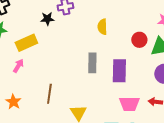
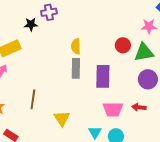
yellow semicircle: (102, 27) -> (76, 46), moved

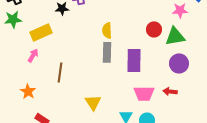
brown line: (33, 99) -> (60, 72), moved

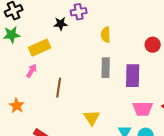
yellow semicircle: (107, 30) -> (106, 35), moved
orange star: (28, 91) -> (17, 106), moved

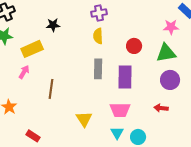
purple cross: (79, 12) -> (99, 13), moved
red circle: (153, 45) -> (134, 46), moved
pink trapezoid: (143, 109) -> (120, 110), moved

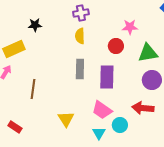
pink star: (171, 27) -> (130, 27), moved
red arrow: (161, 108) -> (143, 108), size x1.5
pink trapezoid: (120, 110) -> (102, 110), turned 35
red rectangle: (33, 136) -> (15, 127), moved
cyan circle: (138, 137) -> (120, 125), moved

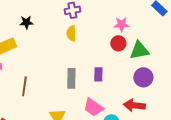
red circle: (116, 46) -> (118, 43), moved
gray rectangle: (80, 69) -> (71, 78), moved
purple rectangle: (107, 77) -> (98, 74), size x0.6

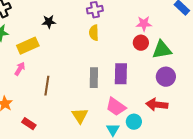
purple rectangle: (98, 74) -> (121, 74), size x1.5

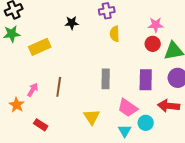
black star: (49, 22) -> (72, 23), moved
yellow semicircle: (94, 33) -> (115, 34), moved
pink arrow: (20, 69) -> (33, 90), moved
purple rectangle: (121, 74) -> (146, 80), moved

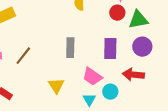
brown line: (59, 87) -> (23, 56), turned 30

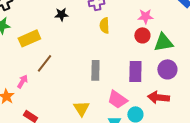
brown line: (23, 56) -> (44, 63), moved

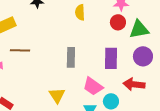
brown line: (44, 63) -> (20, 50), turned 54

